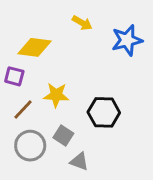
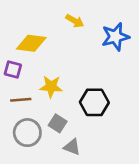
brown line: (23, 109) -> (21, 100), turned 42

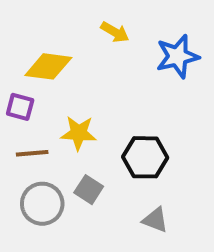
gray triangle: (72, 147) -> (155, 220), moved

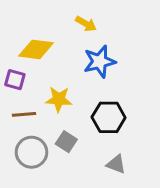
blue star: (178, 56) -> (100, 62), moved

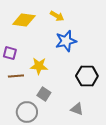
yellow diamond: (36, 49) -> (24, 20), moved
black hexagon: (109, 117) -> (87, 76), moved
gray circle: (32, 152) -> (27, 112), moved

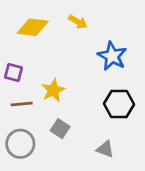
blue star: (66, 41) -> (112, 56), moved, turned -30
yellow star: (39, 66) -> (53, 90), turned -30
gray circle: (27, 112) -> (20, 144), moved

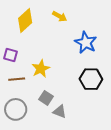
yellow diamond: (33, 27) -> (25, 21), turned -50
gray triangle: (105, 149) -> (60, 112), moved

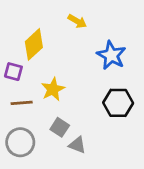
yellow diamond: (25, 21) -> (34, 44), moved

